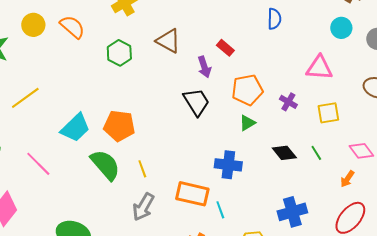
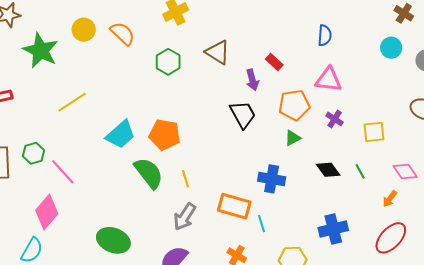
pink triangle: (319, 68) -> (329, 80), moved
pink line: (38, 164) -> (63, 172), moved

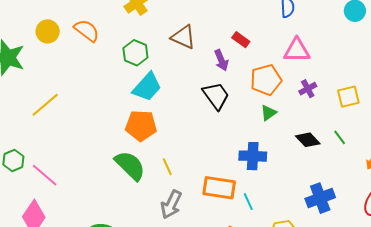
purple cross: (335, 119) -> (308, 89), turned 36
cyan trapezoid: (121, 135) -> (147, 87), moved

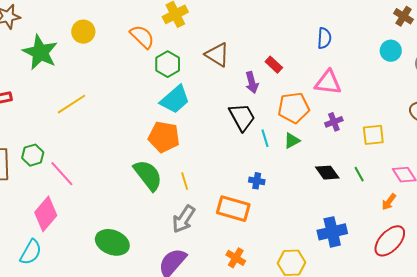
orange semicircle: (87, 30) -> (142, 37), moved
blue cross: (253, 156) -> (257, 181), moved, size x0.6
cyan line: (248, 202) -> (265, 138), moved

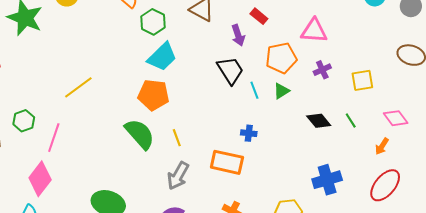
yellow line: (72, 104) -> (78, 87), moved
pink line: (62, 174) -> (54, 138), turned 64

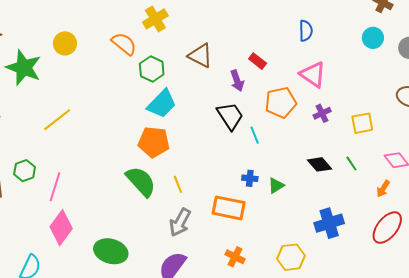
pink triangle: (314, 31) -> (313, 75), turned 32
yellow line: (78, 87) -> (57, 120), moved
green triangle: (281, 91) -> (276, 186), moved
pink diamond: (40, 179) -> (61, 228), moved

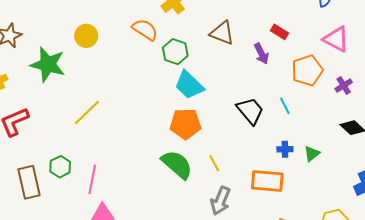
cyan trapezoid: (162, 104) -> (189, 85), turned 96
purple cross: (322, 113) -> (344, 85), moved
black trapezoid: (230, 116) -> (250, 111), moved

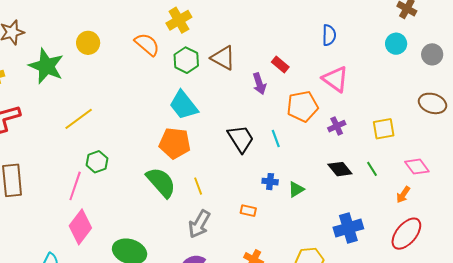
green hexagon: (175, 52) -> (186, 60), moved
green hexagon: (60, 167) -> (97, 162), moved
orange rectangle: (267, 181) -> (248, 211), size x0.5

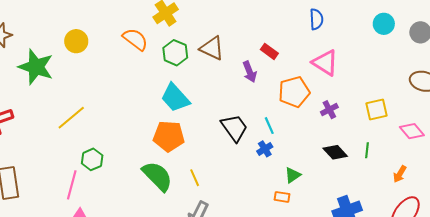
pink diamond: (417, 167) -> (412, 131), moved
green line: (372, 169) -> (367, 150), turned 42
blue cross: (270, 182) -> (265, 149), moved, turned -35
orange rectangle: (248, 211) -> (282, 197), moved

